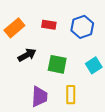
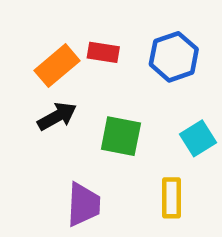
orange rectangle: (14, 28) -> (57, 66), moved
yellow rectangle: (71, 95) -> (172, 198), moved

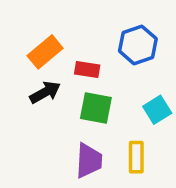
red rectangle: (103, 52) -> (87, 69), moved
purple trapezoid: (83, 204) -> (89, 161), moved

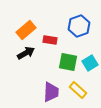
green square: (96, 108) -> (68, 62), moved
yellow rectangle: (136, 157) -> (78, 90), turned -48

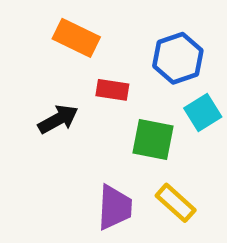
orange rectangle: (26, 30) -> (76, 38), moved, turned 66
cyan square: (90, 63) -> (203, 112), moved

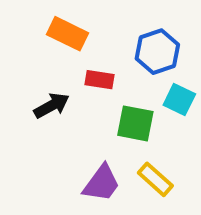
cyan square: (203, 112) -> (179, 100), turned -32
purple trapezoid: (115, 207) -> (101, 183), turned 33

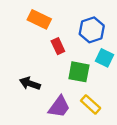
red rectangle: (100, 80) -> (58, 46), turned 56
black arrow: (52, 106) -> (30, 83), moved, turned -132

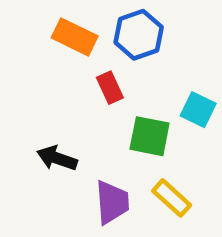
blue hexagon: (92, 30) -> (139, 35), moved
purple trapezoid: (59, 107) -> (112, 202), turned -40

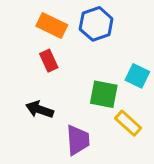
red rectangle: (110, 88) -> (49, 61), moved
yellow rectangle: (172, 198) -> (128, 123), moved

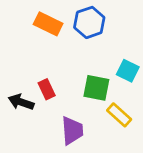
red rectangle: (49, 61) -> (47, 89), moved
black arrow: (40, 109) -> (21, 102), moved

